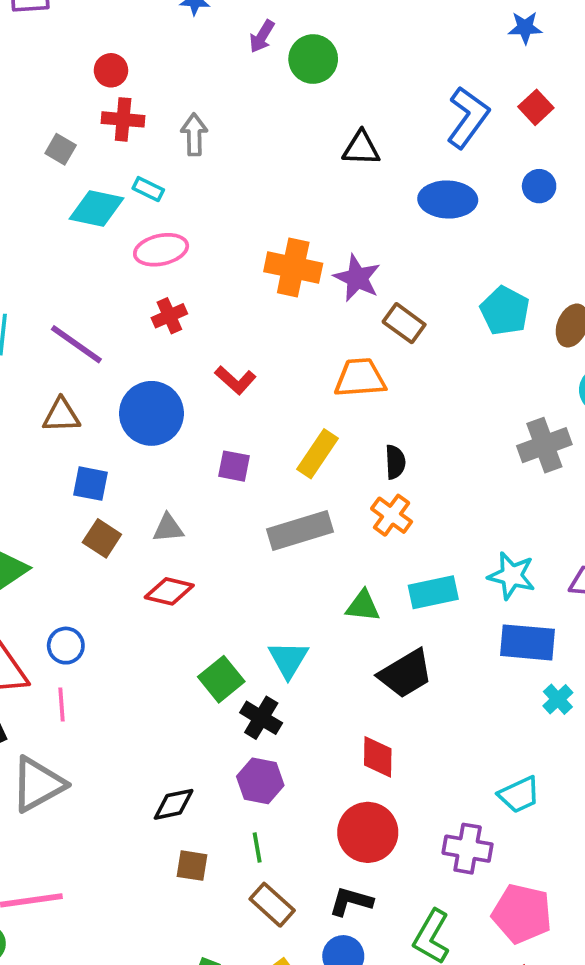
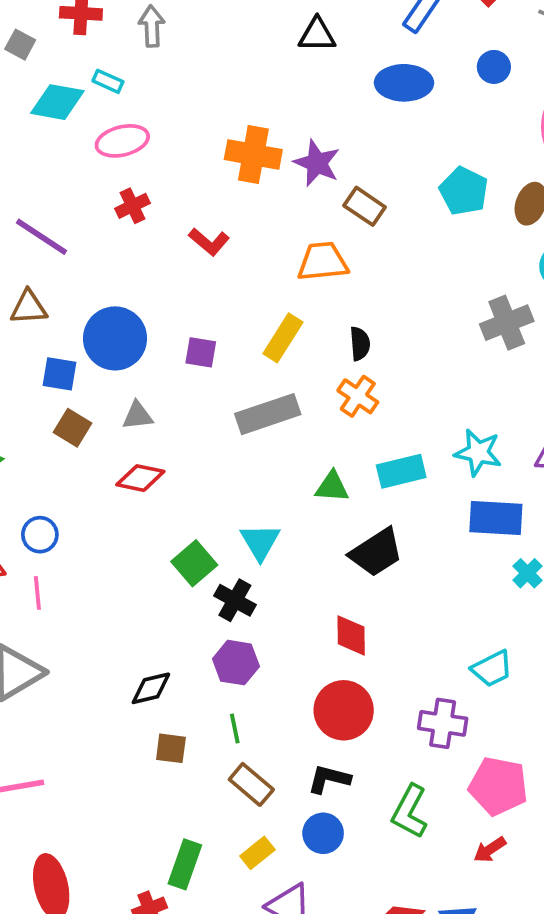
red L-shape: (235, 380) -> (209, 242), moved
blue circle: (151, 413) -> (115, 338), moved

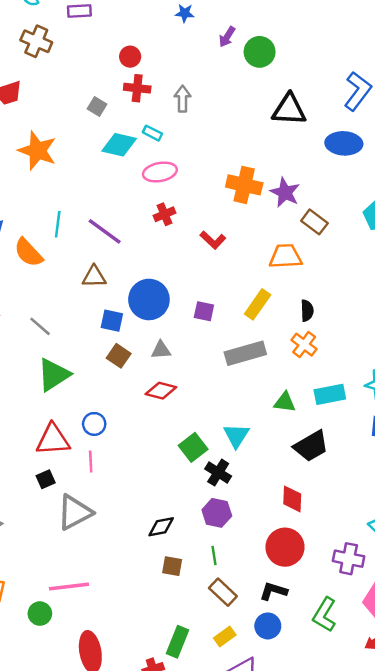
black triangle: (317, 35) -> (289, 110), size x1.4

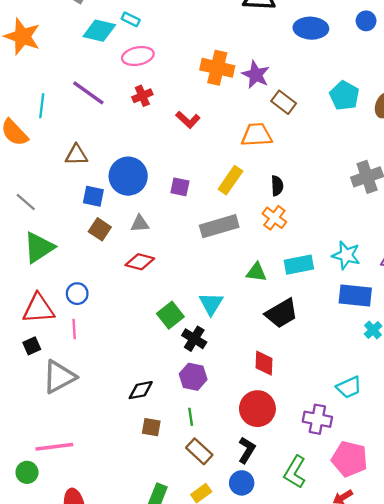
purple line: (105, 231) -> (88, 93), moved
black L-shape: (273, 591) -> (247, 450), turned 105

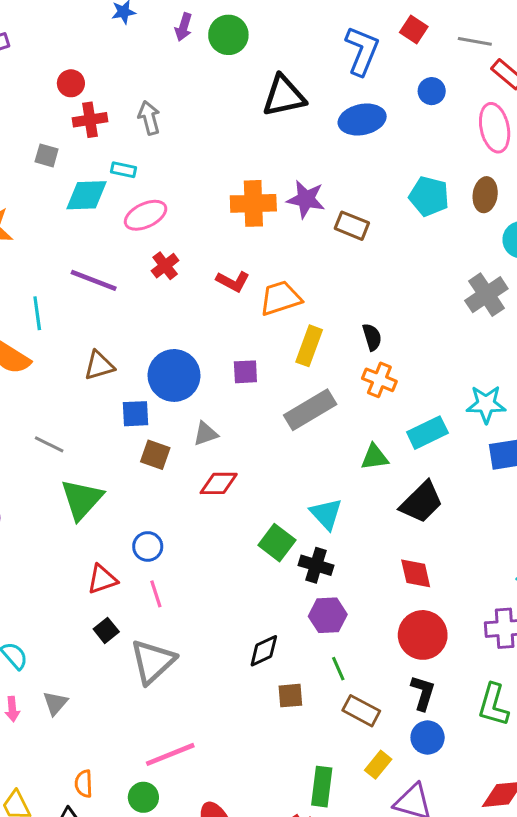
orange trapezoid: (257, 135) -> (281, 298), moved
red triangle: (38, 309) -> (102, 579), size x0.7

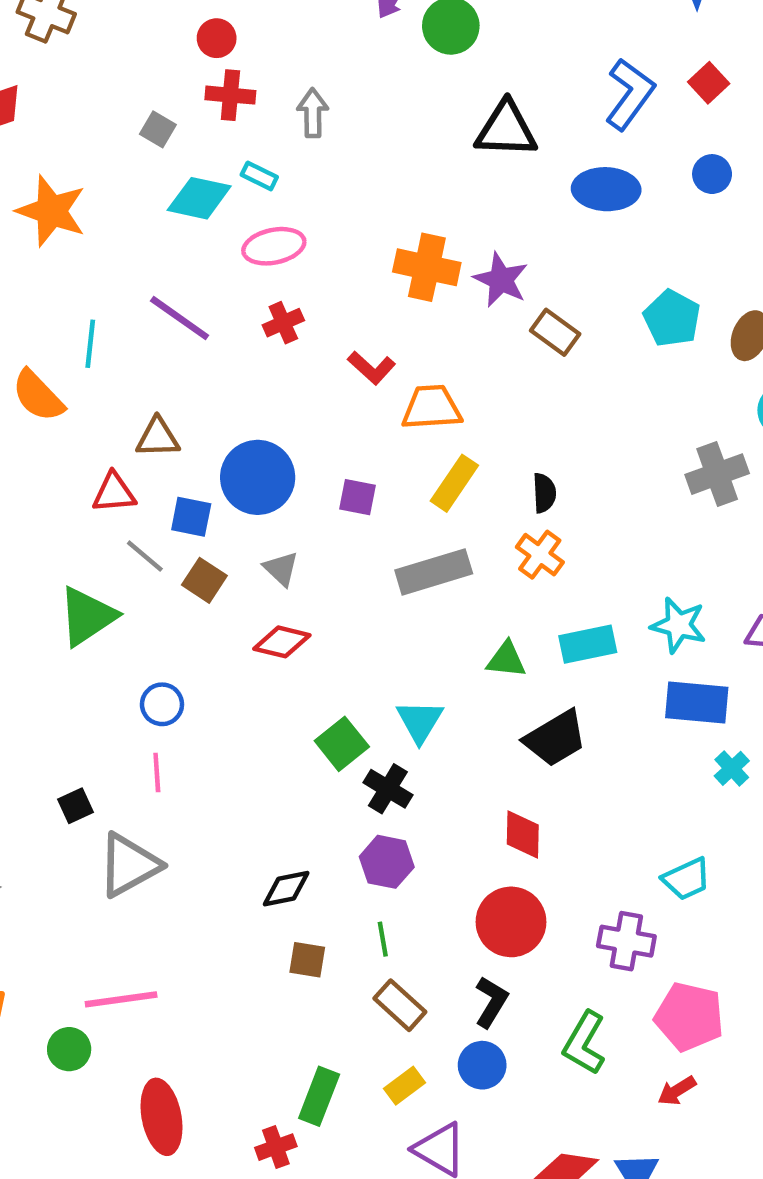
gray triangle: (206, 434) -> (281, 569), turned 48
gray line: (49, 444) -> (145, 556), moved
red triangle: (102, 579) -> (114, 493), moved

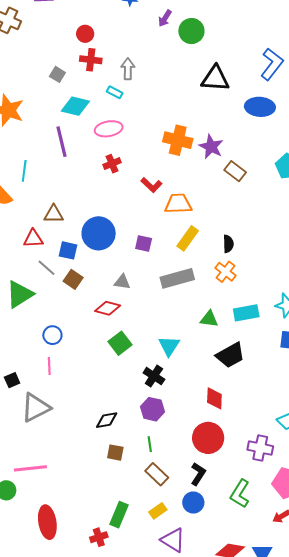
cyan rectangle: (259, 176) -> (115, 92), moved
purple line: (180, 318) -> (61, 142), moved, turned 40
gray triangle: (281, 569) -> (122, 282), moved, turned -36
green square: (342, 744) -> (120, 343), moved

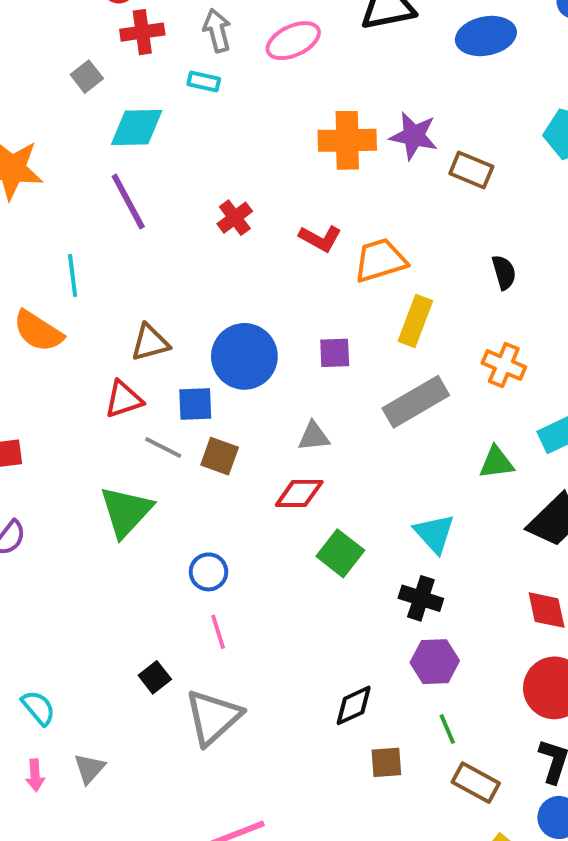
gray square: (57, 74) -> (87, 77), turned 35
pink ellipse: (109, 129) -> (293, 41), moved
black semicircle: (228, 244) -> (504, 272), moved

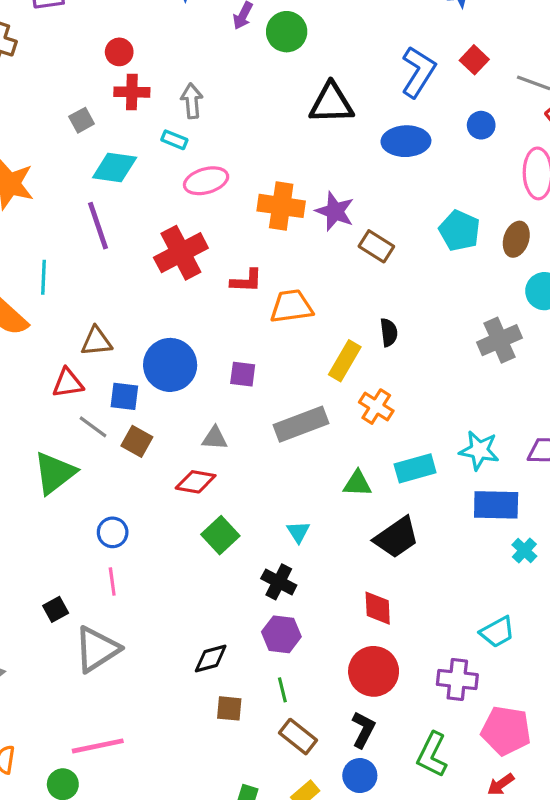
pink ellipse: (293, 41) -> (206, 181), moved
red cross: (235, 218) -> (181, 253), size x1.8
red L-shape: (320, 238) -> (246, 281), turned -36
yellow rectangle: (415, 321) -> (345, 361), moved
cyan triangle: (434, 534) -> (298, 532), size x0.7

